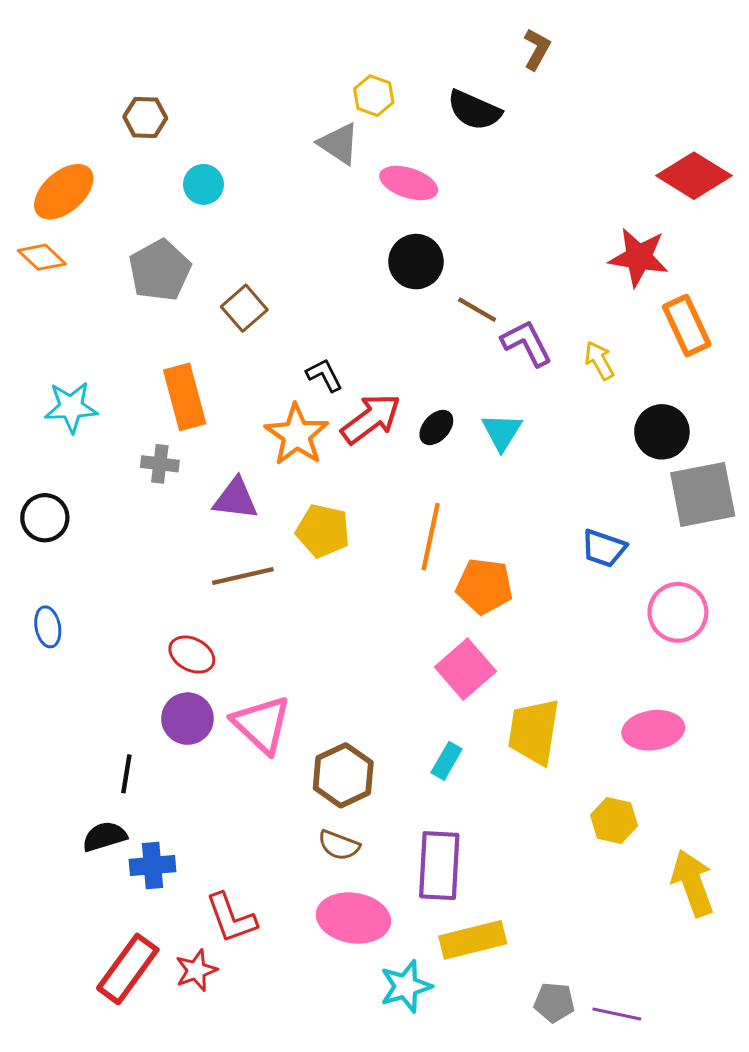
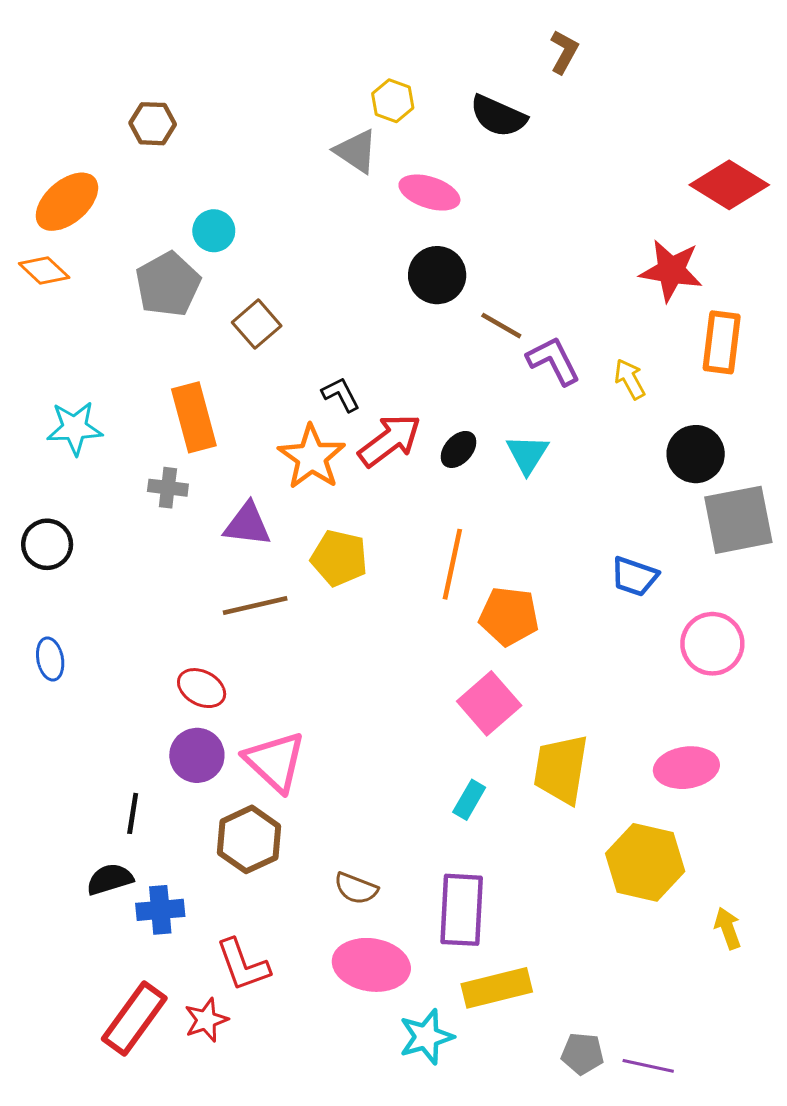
cyan circle: (203, 184) -> (214, 231), moved
orange rectangle: (687, 326) -> (722, 342), turned 32
brown hexagon: (343, 775) -> (249, 839), moved
yellow hexagon: (614, 820) -> (645, 862), size x1.6
yellow arrow: (693, 883) -> (728, 928), size x0.6

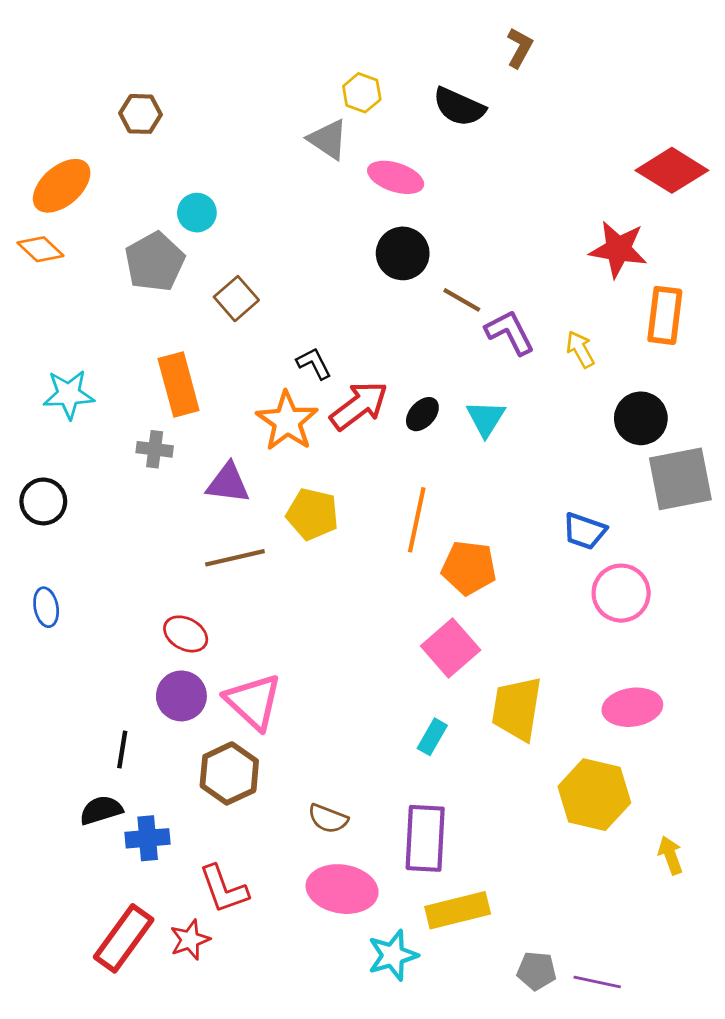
pink circle: (712, 644) -> (621, 593), moved

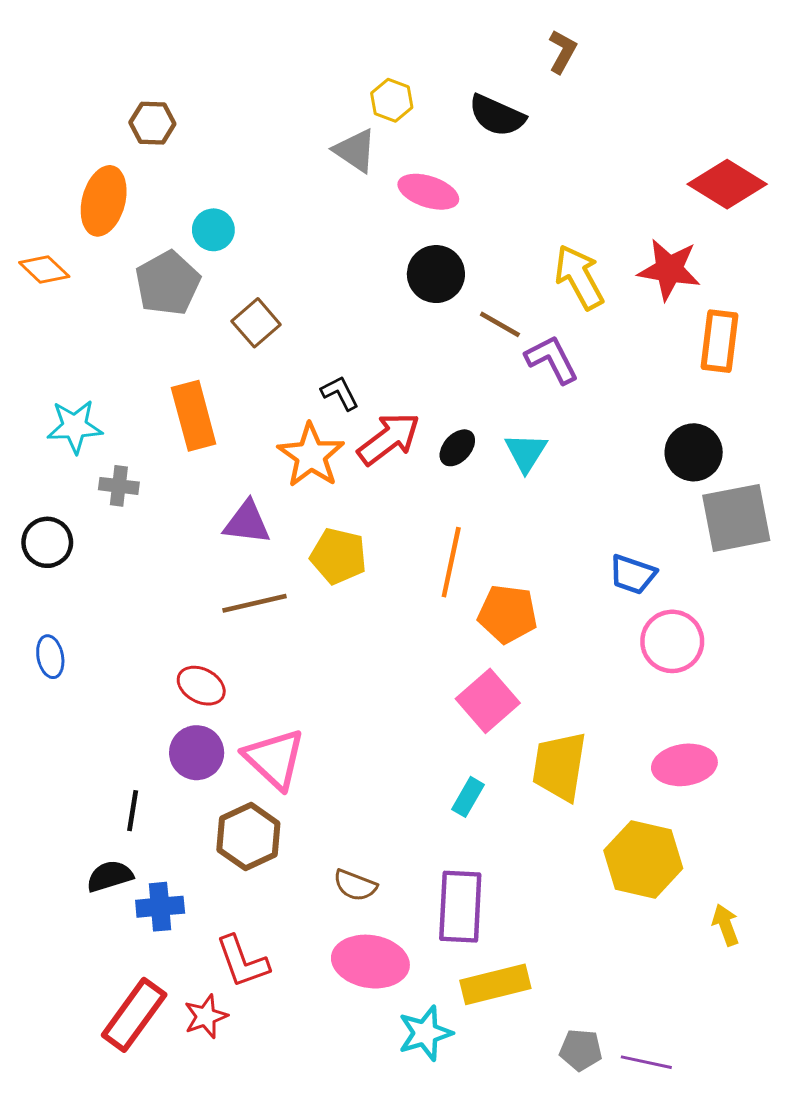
orange ellipse: (62, 186) -> (104, 201), moved, turned -34
yellow arrow: (580, 349) -> (579, 277), moved, size x1.6
gray cross: (155, 449) -> (119, 486), moved

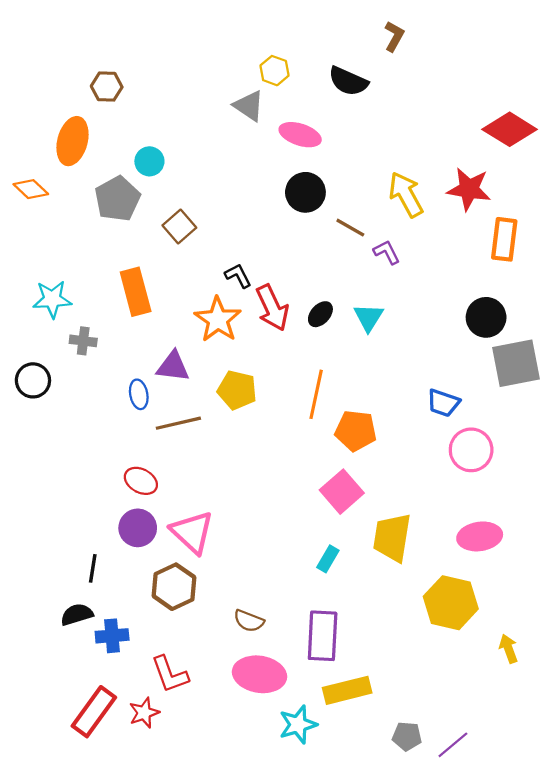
purple L-shape: (552, 359) -> (387, 252), size x0.7
red arrow: (389, 439) -> (272, 308), turned 102
blue ellipse: (50, 657) -> (139, 394), moved
purple line: (646, 1062) -> (453, 745), turned -52

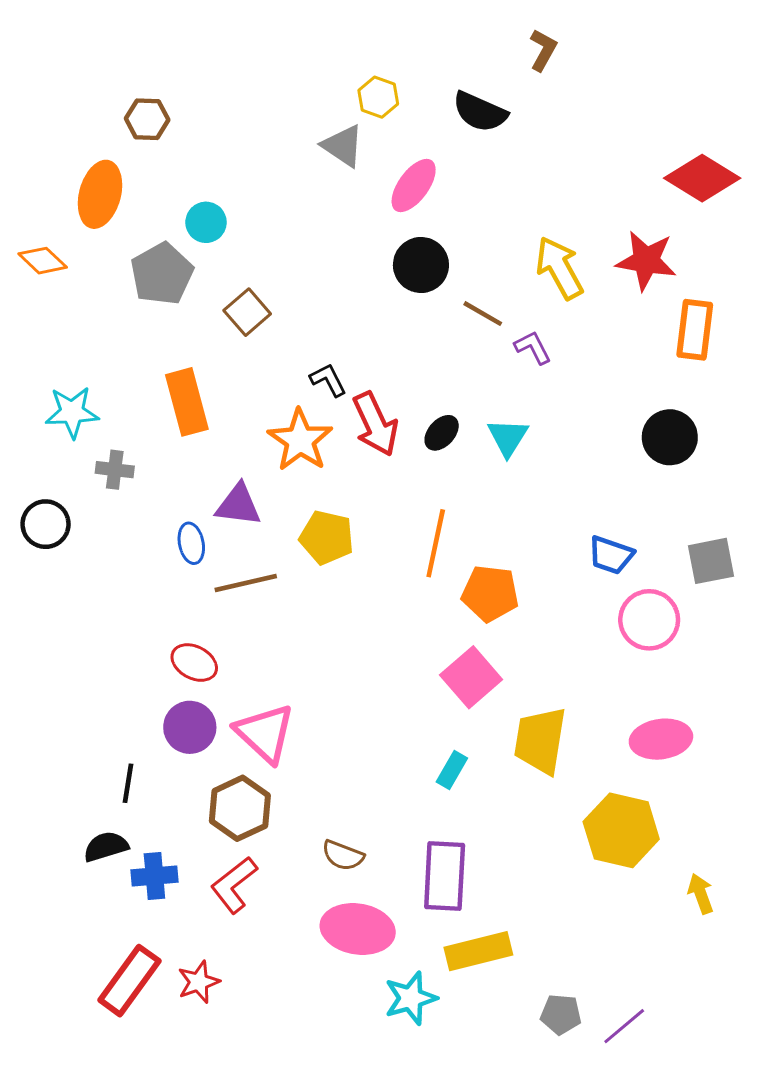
pink ellipse: (300, 135) -> (414, 185), turned -72
gray square: (516, 363) -> (711, 561), moved, size x0.7
red L-shape: (170, 674) -> (234, 885), moved, turned 72

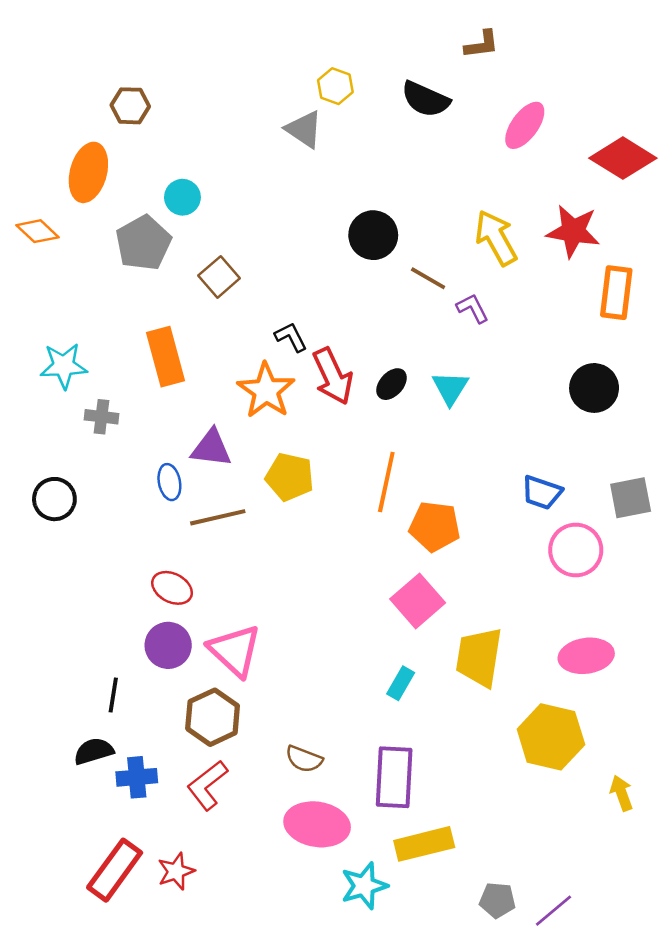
brown L-shape: (543, 50) -> (482, 44), turned 54
pink ellipse: (414, 185) -> (525, 125), moved
black circle: (46, 524) -> (54, 499), moved

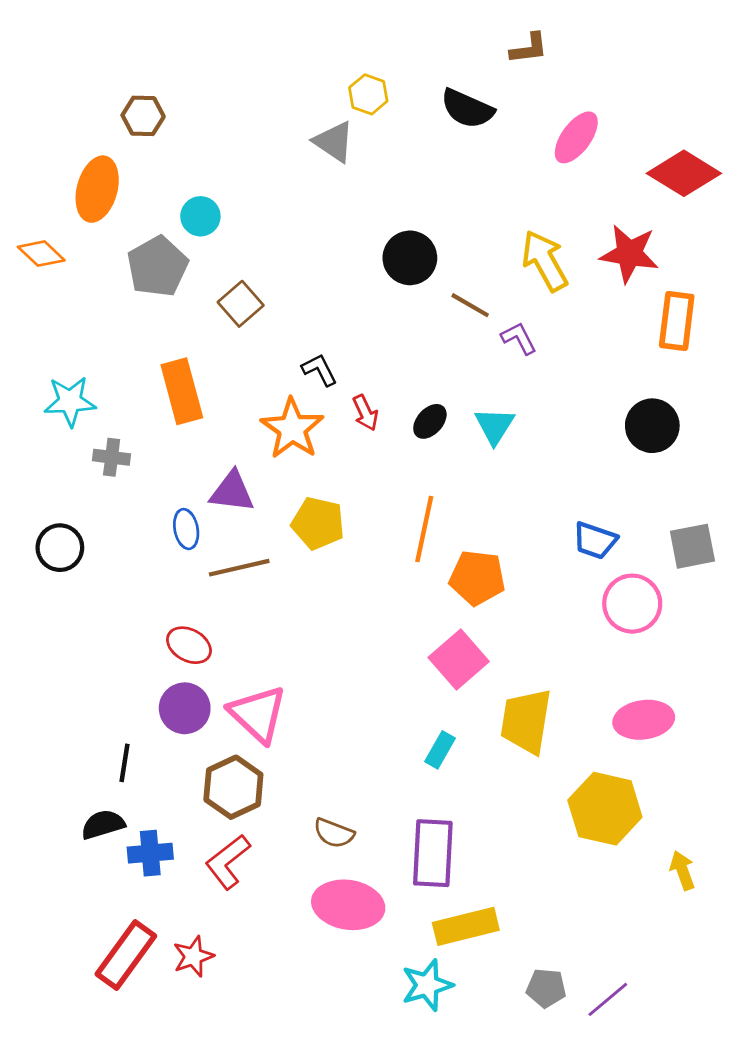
red arrow: (333, 376) -> (365, 413), size x0.6
cyan star: (364, 886) -> (427, 985), moved

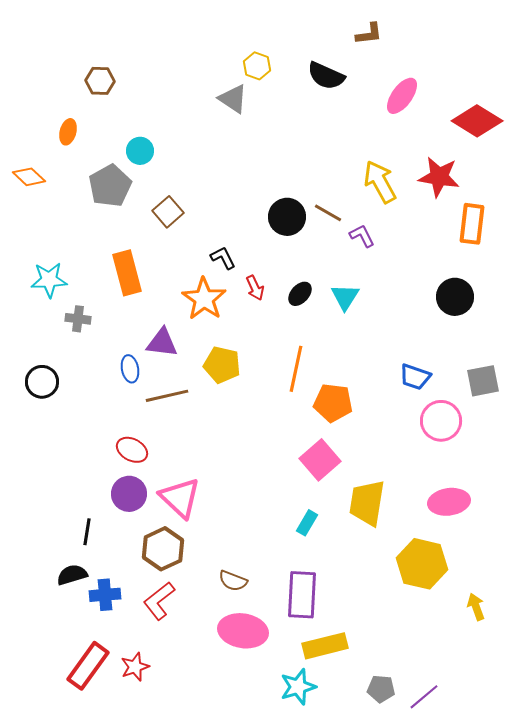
orange ellipse: (97, 189) -> (68, 132), size x0.6
black circle: (410, 258) -> (287, 217), moved

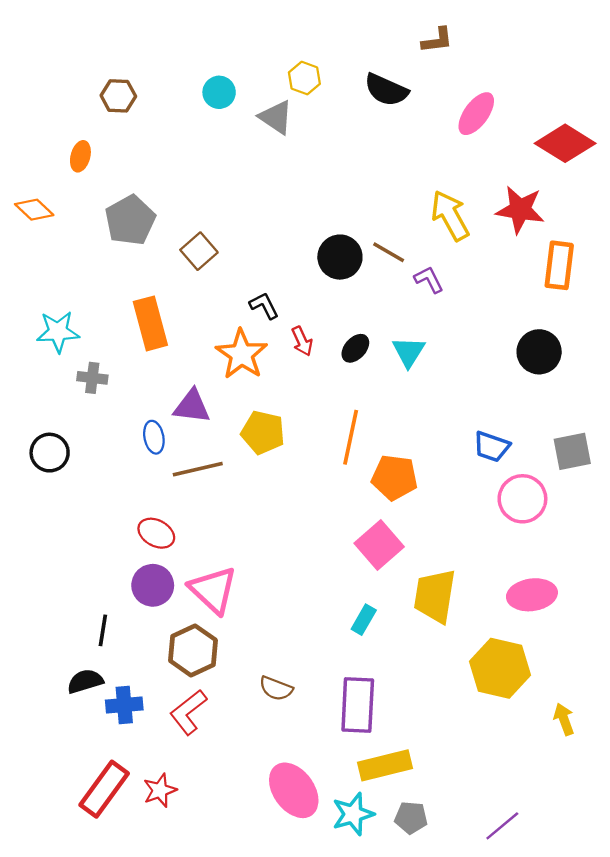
cyan circle: (140, 151) -> (219, 92), moved
pink ellipse: (243, 631) -> (294, 790), moved, turned 45
gray pentagon: (381, 689) -> (411, 818), moved

